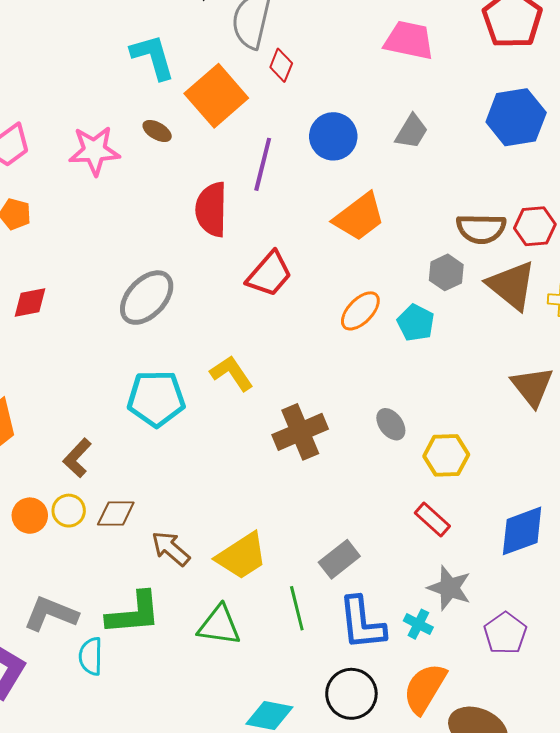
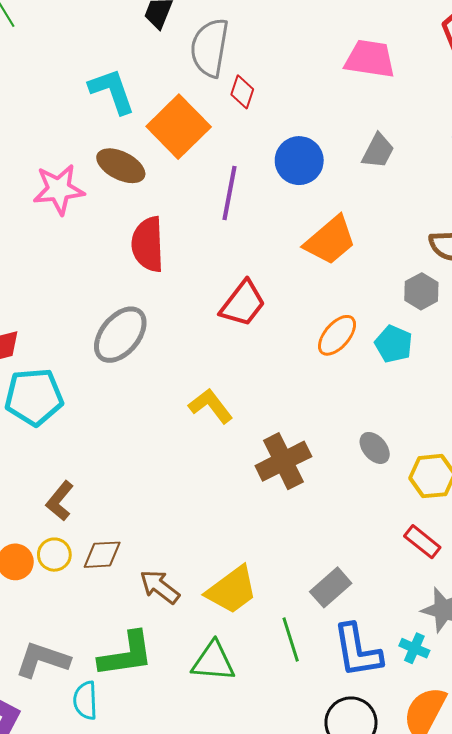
brown ellipse: (157, 131) -> (121, 166), size x1.6
red semicircle: (211, 209) -> (148, 244), moved
cyan pentagon: (156, 399) -> (34, 397), moved

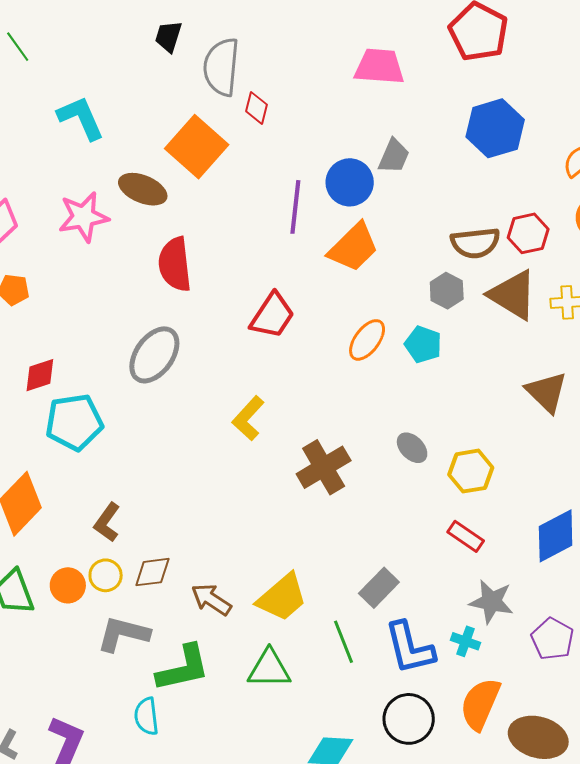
cyan L-shape: (112, 91) -> (81, 118), moved
blue circle: (299, 161) -> (350, 182), moved
purple line: (229, 193) -> (295, 207), moved
yellow L-shape: (211, 406) -> (248, 418), turned -96
gray L-shape: (42, 660) -> (123, 634), moved

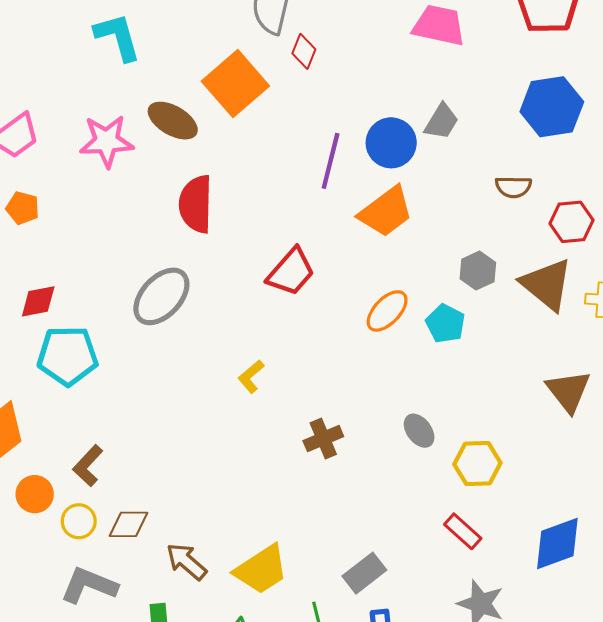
brown semicircle: (475, 243) -> (513, 187), moved, size x0.7
yellow L-shape: (248, 418) -> (251, 376), size x0.7
brown cross: (324, 467) -> (323, 439), size x0.7
orange circle: (68, 585) -> (35, 494), moved

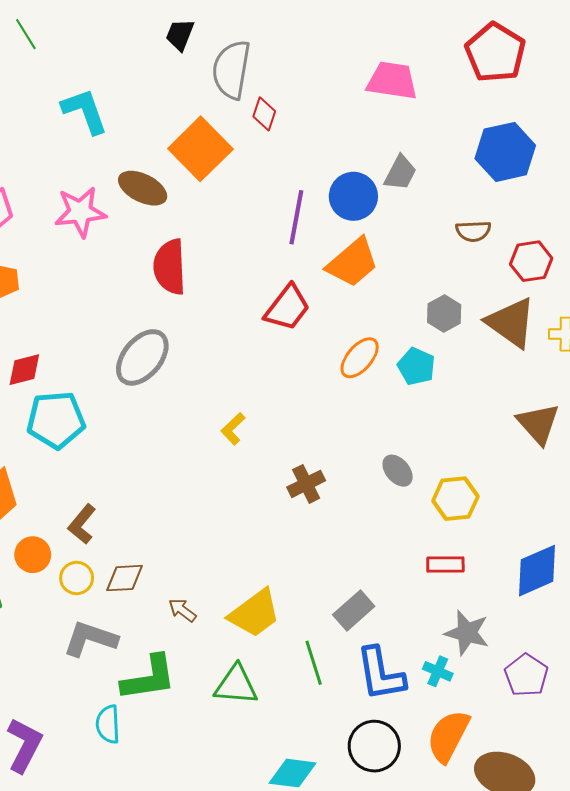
red trapezoid: (291, 272) -> (287, 308), moved
red rectangle: (463, 531) -> (445, 565), turned -39
brown arrow: (186, 562) -> (182, 610), size x0.7

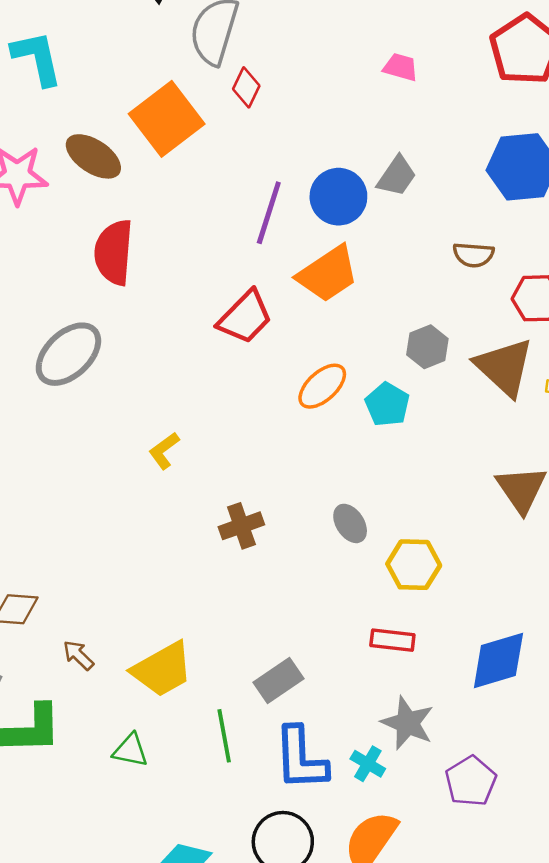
pink trapezoid: (392, 81) -> (400, 67), size x0.6
green triangle: (236, 685) -> (130, 750), size x0.7

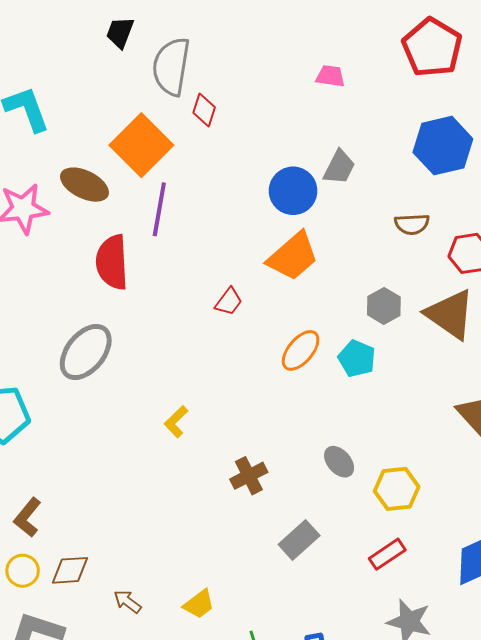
purple line: (269, 213) -> (159, 209), moved
red trapezoid: (245, 317) -> (229, 302), size x0.6
red rectangle: (392, 640) -> (387, 554), turned -33
yellow trapezoid: (162, 669) -> (199, 604), size x0.6
gray rectangle: (279, 680) -> (299, 540), moved

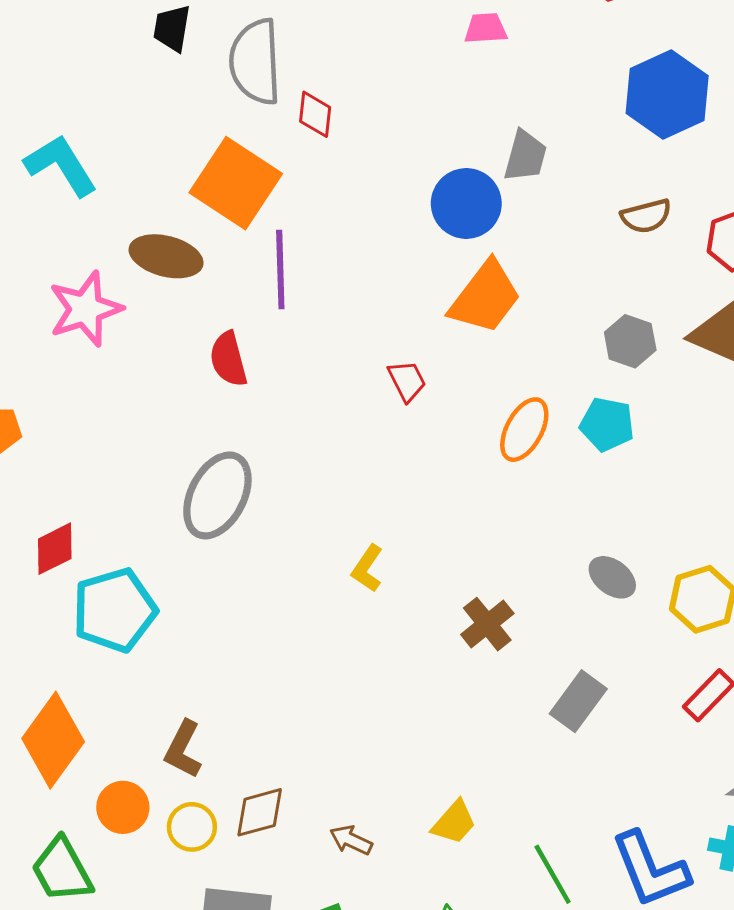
red semicircle: (112, 262) -> (228, 359), size x0.7
red trapezoid: (229, 302) -> (407, 381), turned -52

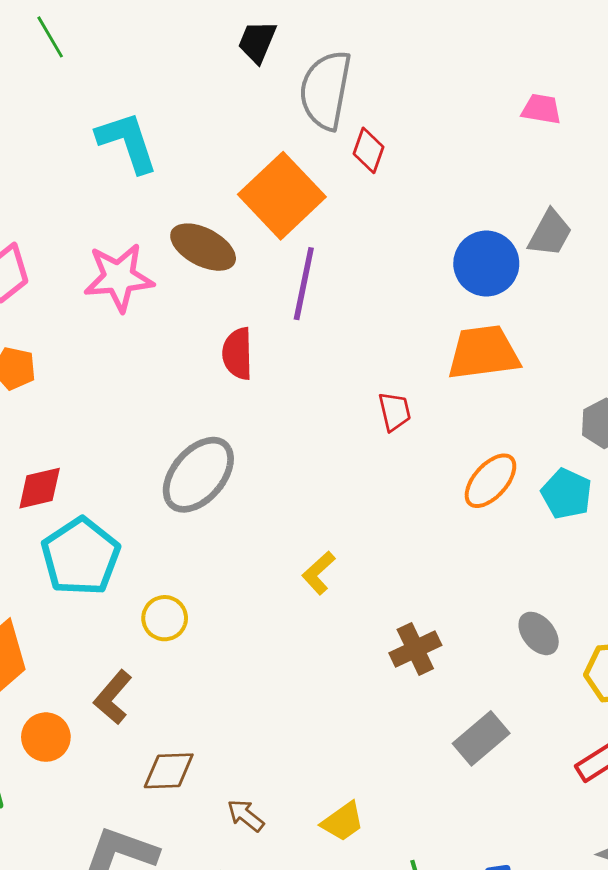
orange trapezoid: (485, 297) -> (483, 353), turned -148
cyan pentagon: (115, 610) -> (81, 557), turned -30
yellow circle: (192, 827) -> (165, 618), moved

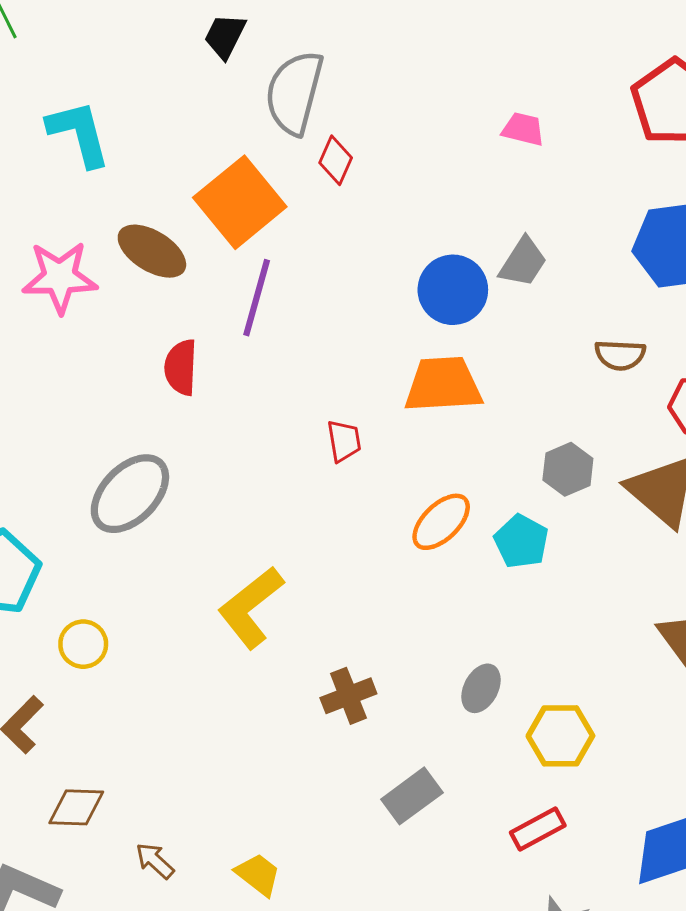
yellow L-shape: (319, 573) -> (251, 607), size x1.8
gray ellipse: (539, 633) -> (481, 688), turned 63
yellow trapezoid: (343, 822) -> (258, 874), turned -111

